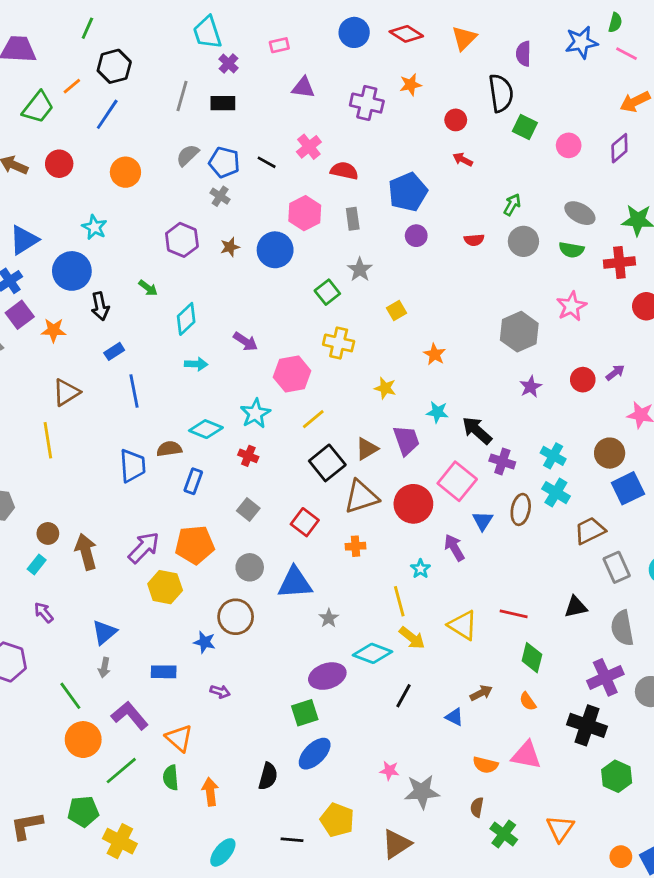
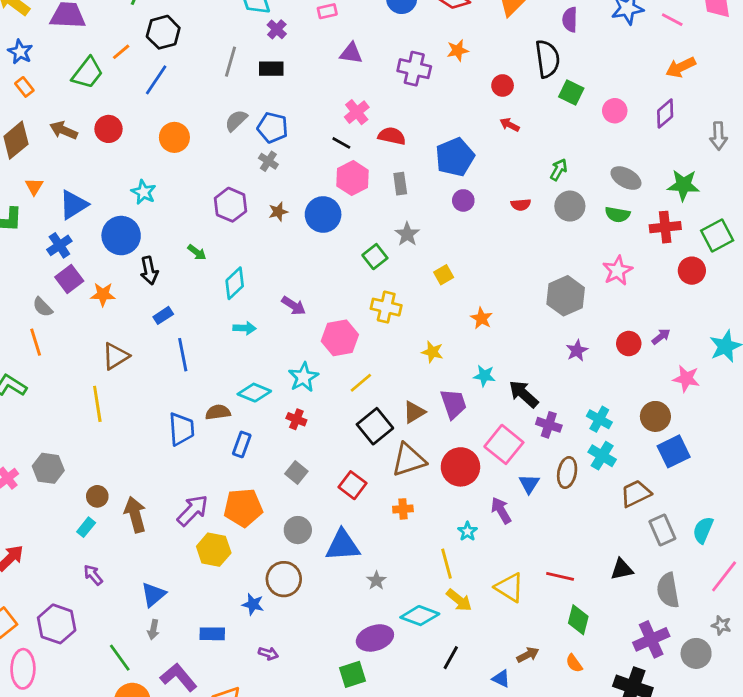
black line: (267, 162) -> (341, 143), moved

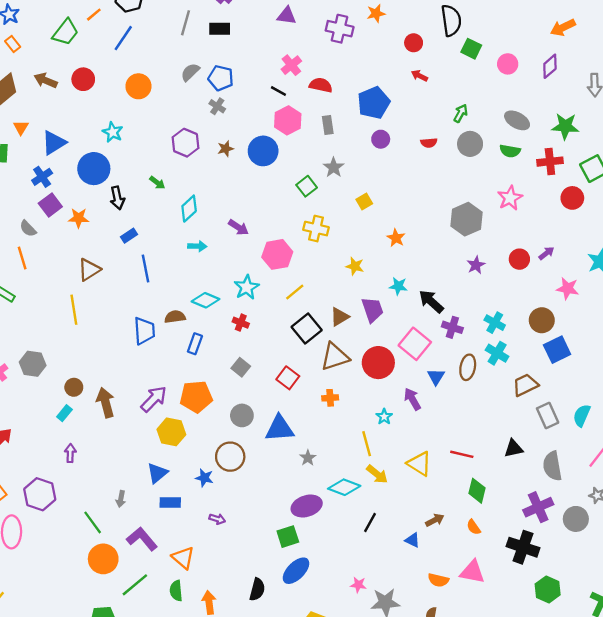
purple arrow: (93, 575) -> (70, 453), turned 42
blue triangle: (153, 595) -> (157, 473), moved

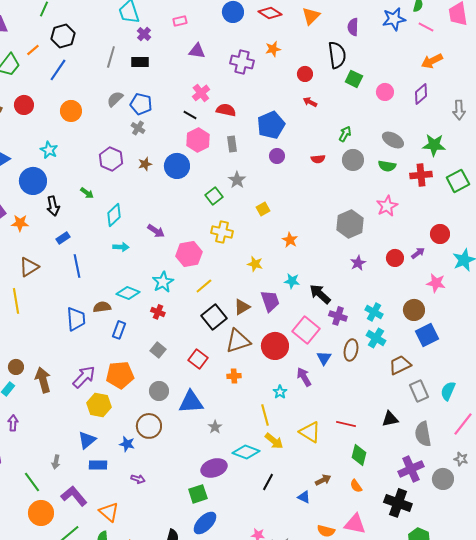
red circle: (572, 198) -> (440, 234), moved

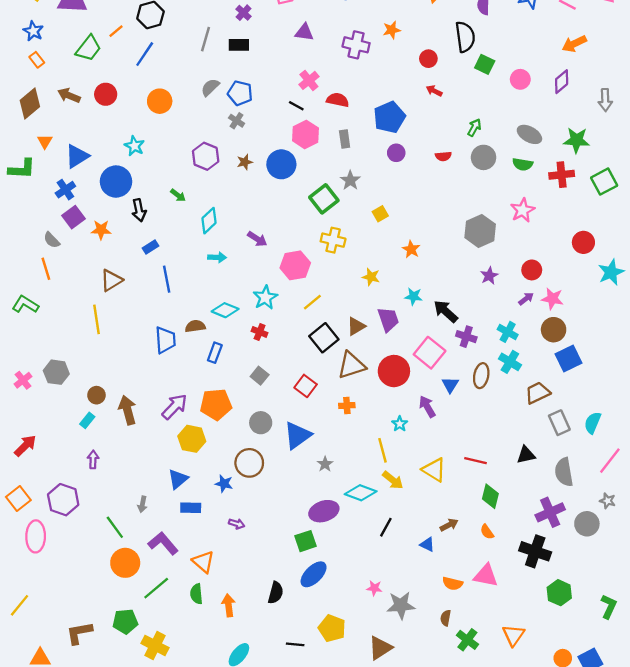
green square: (214, 196) -> (324, 199), size x1.4
purple arrow: (418, 253) -> (526, 299), moved
pink star: (436, 283) -> (552, 299), moved
blue triangle: (191, 402) -> (297, 435), turned -32

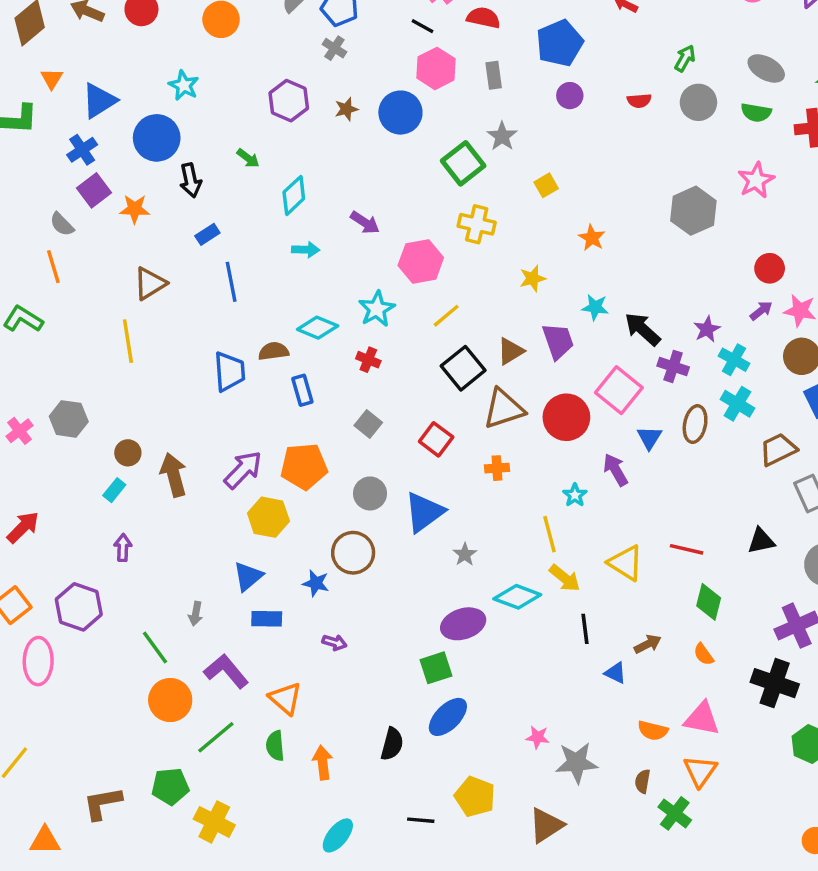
purple star: (489, 276) -> (707, 329), moved
yellow star: (371, 277) -> (533, 278), turned -30
blue rectangle: (215, 353) -> (302, 390), turned -36
black line: (386, 527) -> (585, 629), moved, turned -36
orange triangle: (513, 635) -> (700, 771), moved

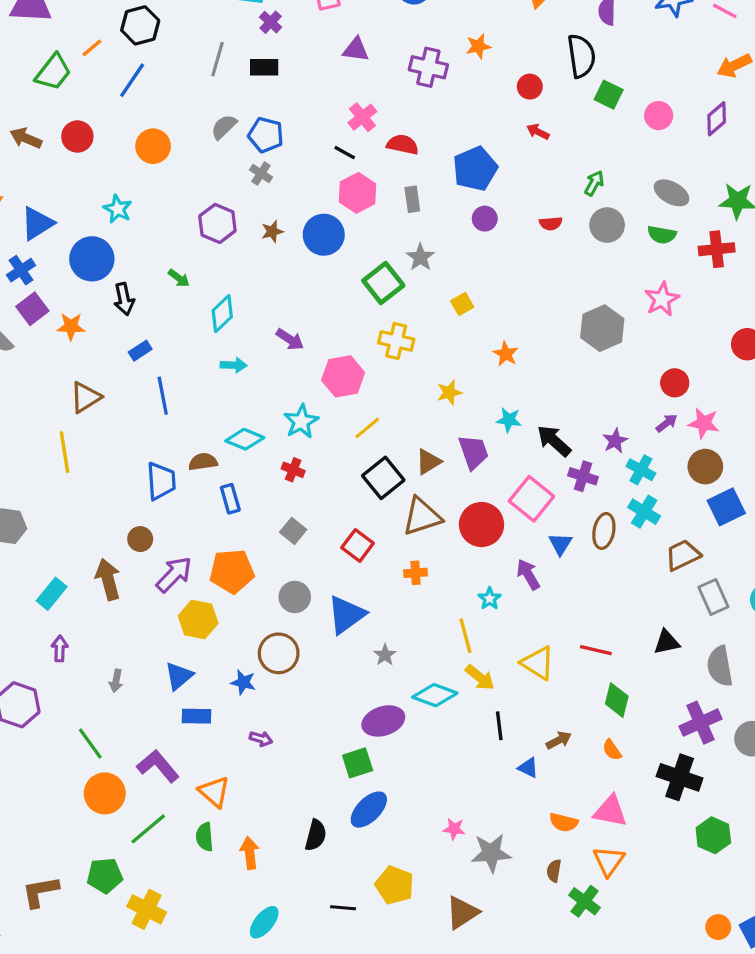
brown circle: (128, 453) -> (140, 539), moved
cyan rectangle: (114, 490) -> (52, 594), size x1.4
gray arrow: (196, 614) -> (116, 681), moved

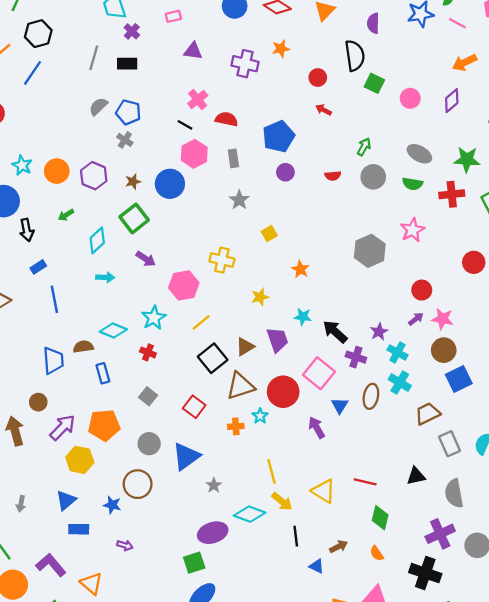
orange circle: (153, 146) -> (57, 171), moved
green arrow: (179, 278) -> (66, 215), turned 112
green square: (383, 283) -> (134, 218), moved
cyan star: (490, 599) -> (260, 416), moved

